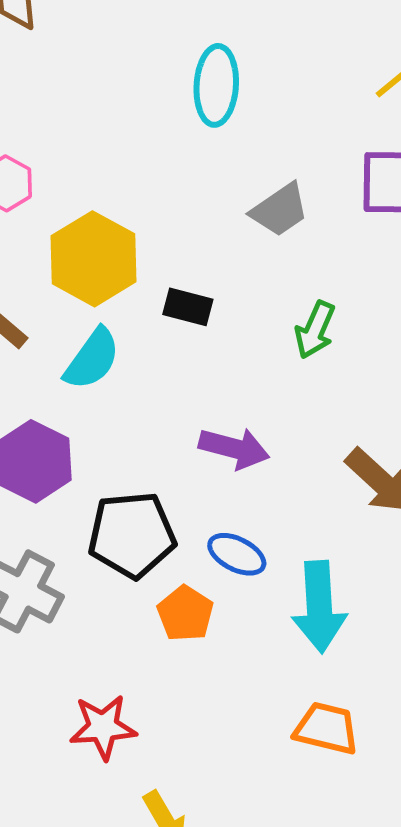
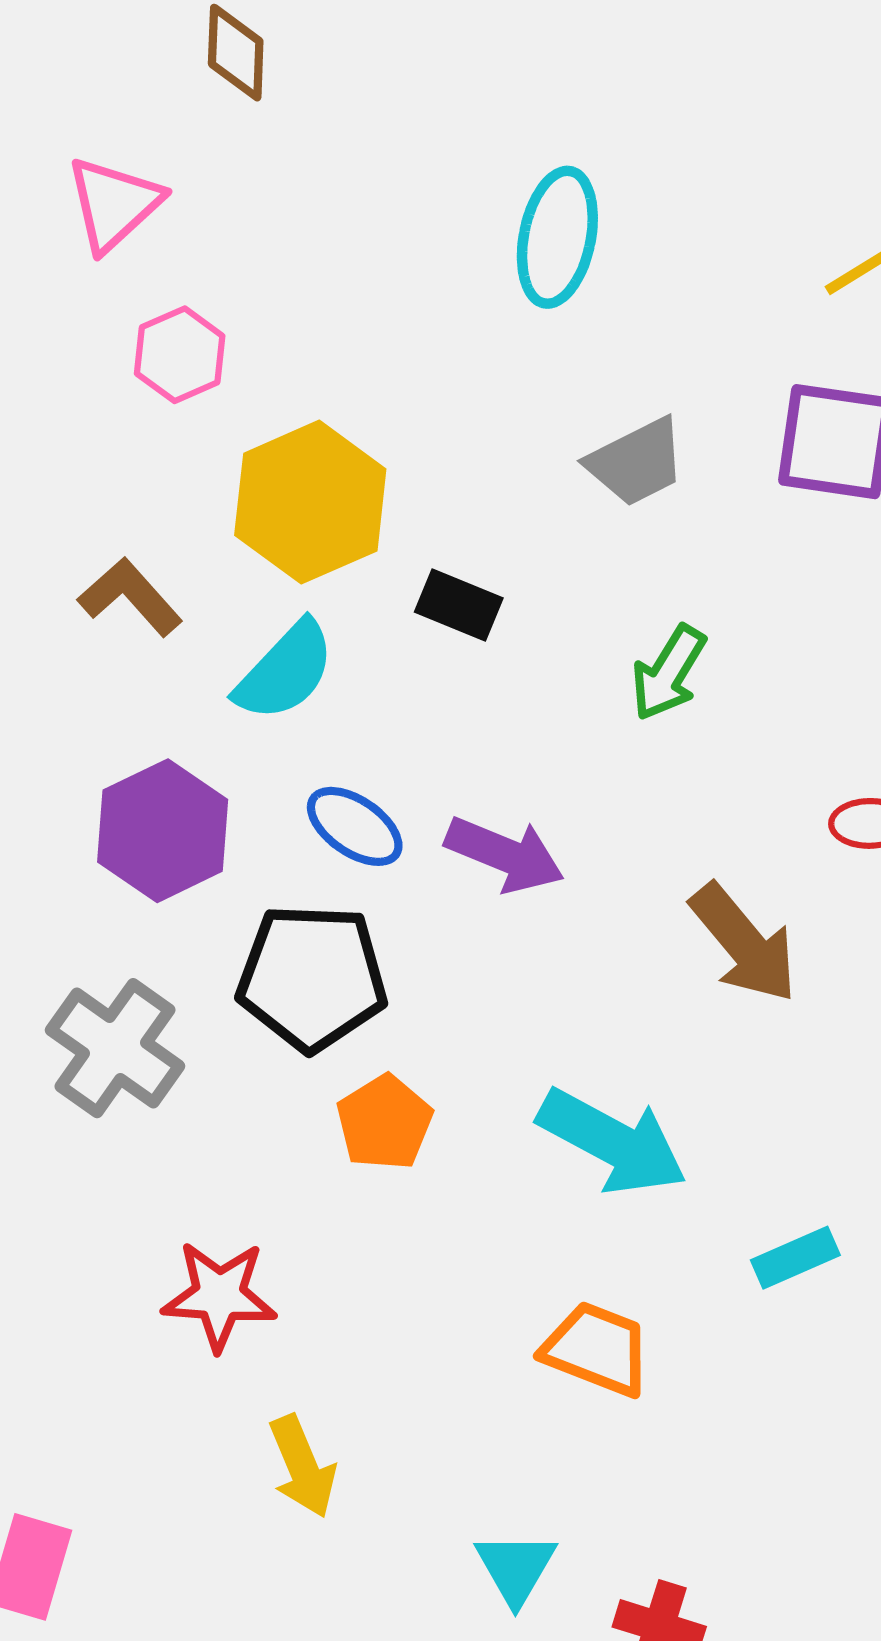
blue ellipse: (237, 554) -> (355, 826), moved
cyan arrow: (319, 607) -> (612, 1142), turned -66

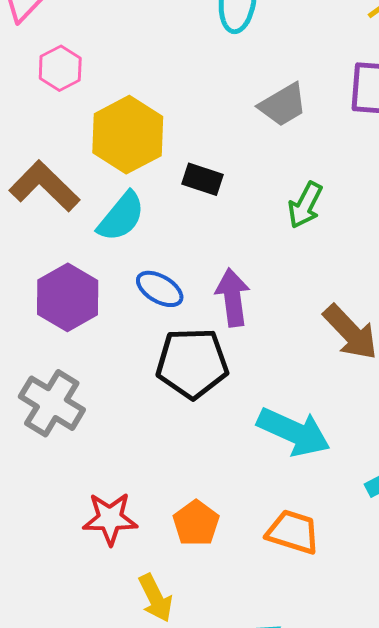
brown L-shape: (130, 597) -> (44, 186), size x1.4
purple arrow: (505, 854) -> (233, 297), turned -116
black pentagon: (312, 977) -> (192, 363), moved
orange pentagon: (385, 1123) -> (196, 523), moved

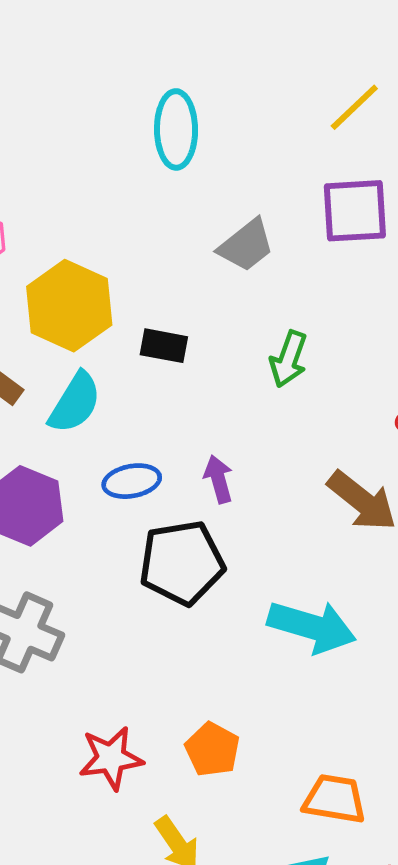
blue ellipse: (160, 289) -> (132, 481), turned -33
purple arrow: (233, 297) -> (218, 479), size x0.7
orange trapezoid: (293, 532) -> (335, 799), moved

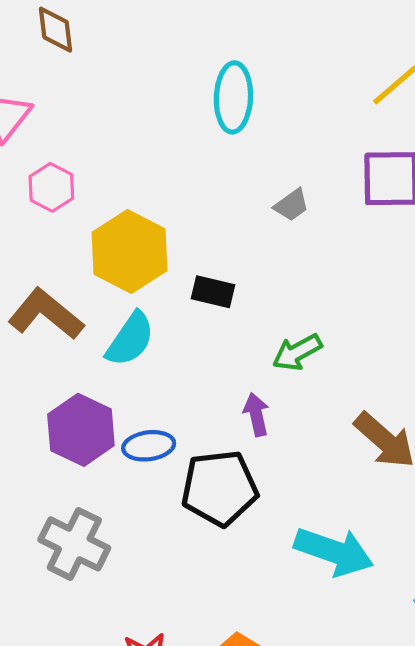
gray trapezoid: (246, 245) -> (291, 205), size x0.7
green arrow: (289, 359) -> (297, 352), moved, turned 39
blue ellipse: (132, 481) -> (149, 446), moved

